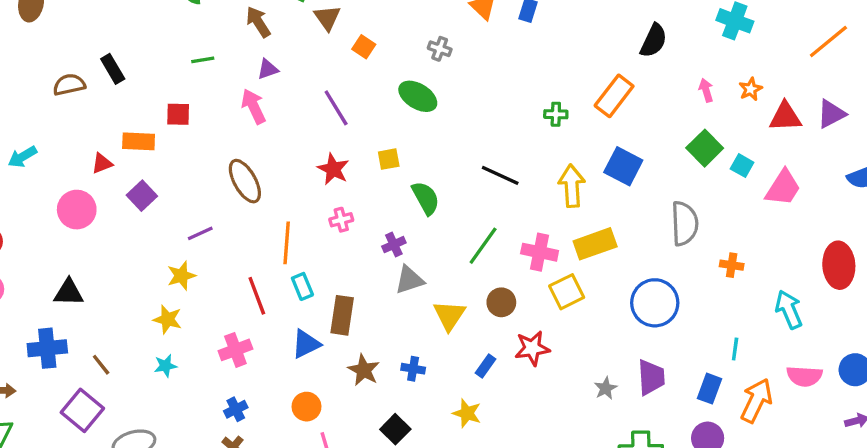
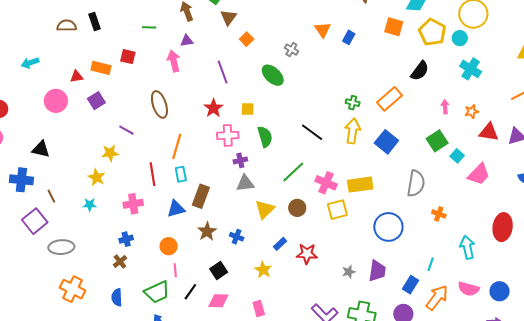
yellow arrow: (572, 186) -> (353, 131), moved
pink cross: (341, 220) -> (228, 135), moved, size x1.5
purple line: (200, 233) -> (126, 130), turned 42
red star: (532, 348) -> (307, 254), moved

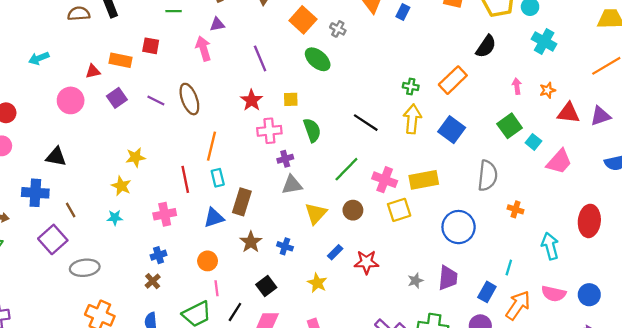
orange square: (247, 39) -> (303, 20), moved, size x1.6
purple line: (126, 130) -> (156, 100), moved

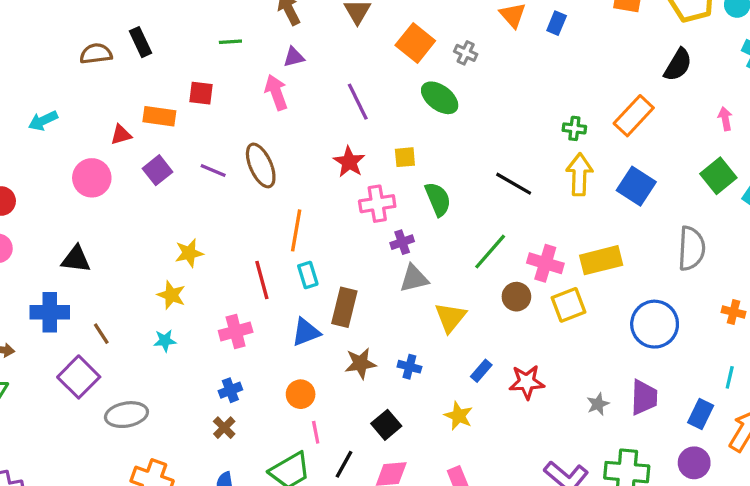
orange cross: (516, 209) -> (734, 312), moved
brown circle: (353, 210) -> (516, 297), moved
brown star: (251, 242) -> (360, 363), turned 30

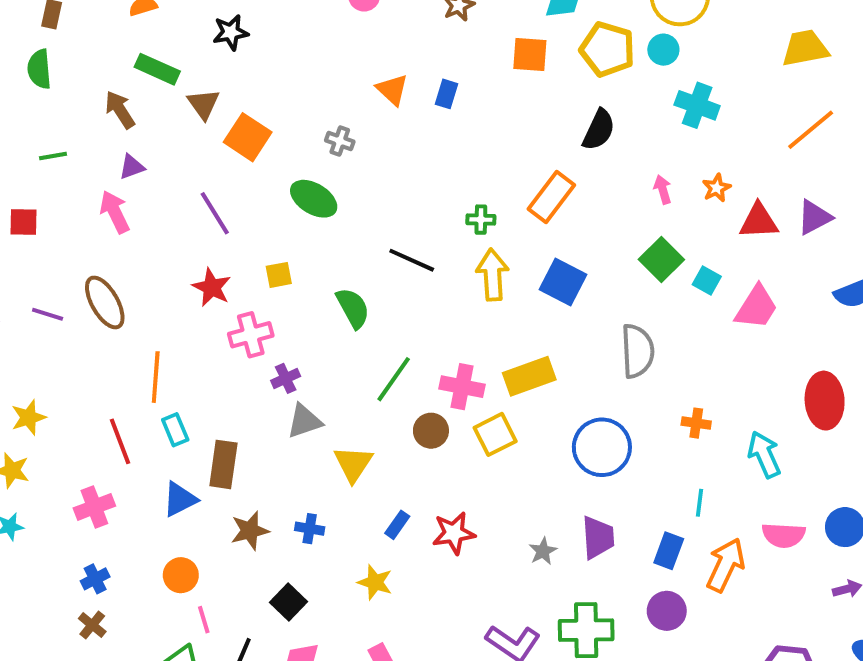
orange square: (415, 43) -> (248, 137), moved
black line: (514, 184) -> (412, 260), moved
green semicircle: (438, 199) -> (353, 308), moved

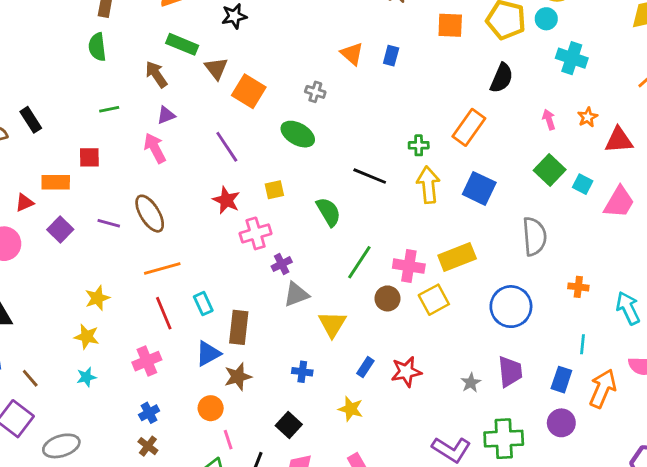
orange line: (156, 377) -> (162, 269), moved, turned 72
brown star: (250, 531) -> (238, 377), moved

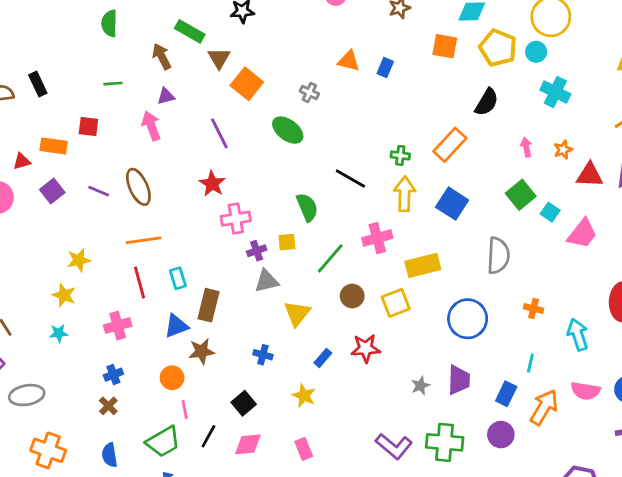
orange triangle: (352, 54) -> (349, 61), turned -35
yellow square: (274, 190) -> (287, 242), moved
pink cross: (409, 266) -> (377, 238), moved, turned -32
red star: (406, 372) -> (366, 348), moved

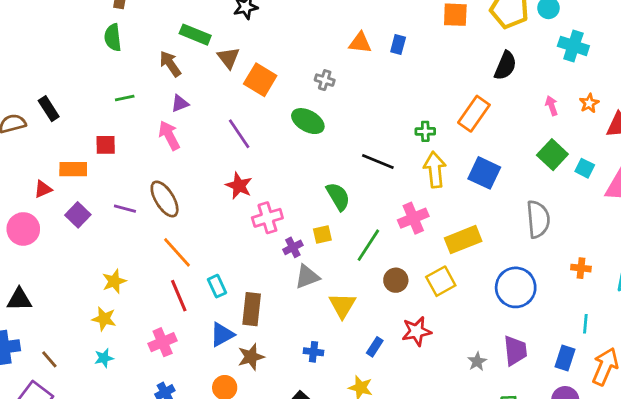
orange line: (144, 240) -> (177, 252), turned 64

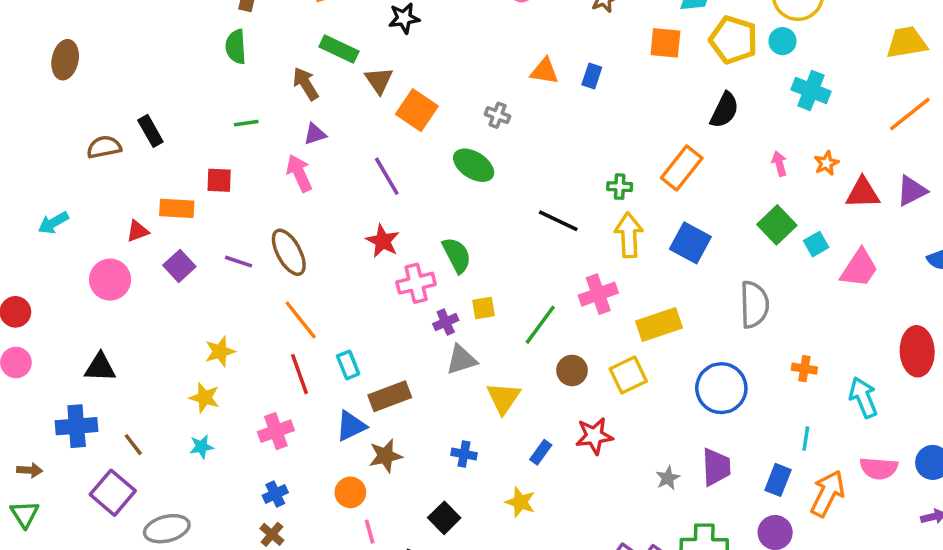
cyan square: (585, 168) -> (816, 244), turned 30
green semicircle: (338, 196) -> (457, 255), moved
brown rectangle: (252, 309) -> (390, 396), turned 60

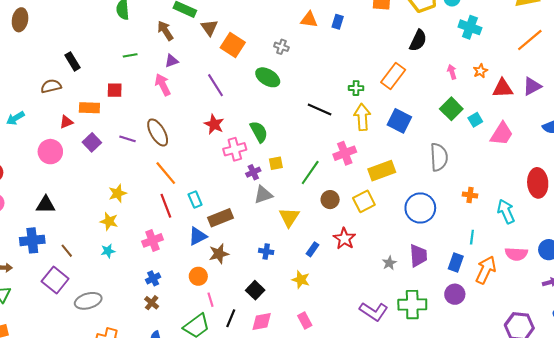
brown semicircle: (104, 147) -> (51, 86), moved
red star: (594, 436) -> (344, 239), turned -30

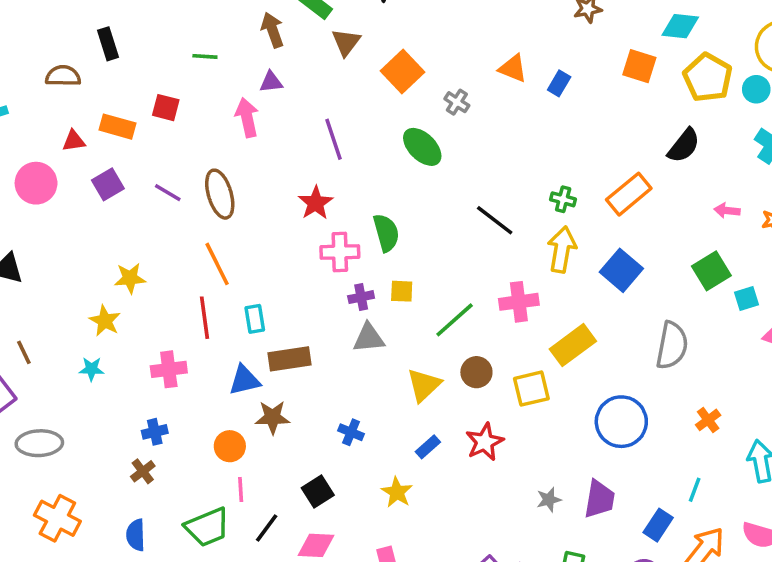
orange square: (233, 45) -> (402, 71), moved
pink arrow: (452, 72) -> (727, 210), turned -80
yellow rectangle: (382, 171) -> (573, 345), turned -30
orange cross: (470, 195) -> (708, 420), turned 32
yellow triangle: (289, 217) -> (424, 385), moved

